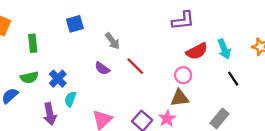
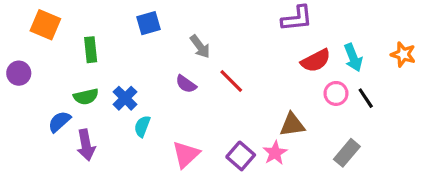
pink circle: (183, 75) -> (336, 93), moved
purple arrow: (50, 114) -> (86, 145), moved

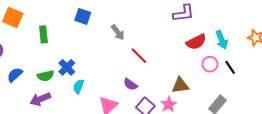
blue square: (148, 23) -> (83, 16), turned 35
purple semicircle: (186, 84) -> (130, 84), moved
green semicircle: (86, 97) -> (46, 76), moved
blue semicircle: (59, 122) -> (15, 75), moved
purple arrow: (86, 145) -> (40, 99), turned 78

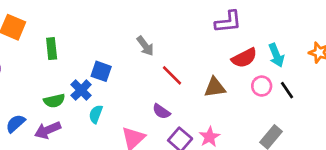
blue square: (83, 16) -> (101, 71), moved
blue semicircle: (15, 75) -> (15, 123), moved
brown triangle: (180, 85) -> (215, 87), moved

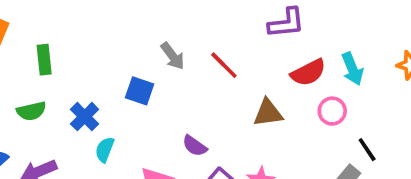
blue square: (101, 71) -> (140, 91), moved
red line: (172, 75) -> (224, 65), moved
black line: (287, 90) -> (367, 150), moved
green semicircle: (54, 101) -> (31, 111), moved

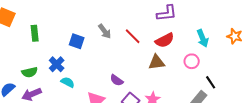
red semicircle: (308, 73) -> (165, 40), moved
blue square: (140, 91) -> (77, 41), moved
green semicircle: (31, 111) -> (30, 72), moved
cyan semicircle: (105, 150) -> (68, 82), turned 96

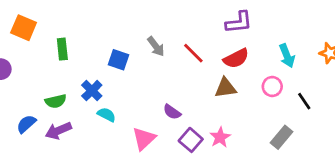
black line: (211, 82) -> (304, 101), moved

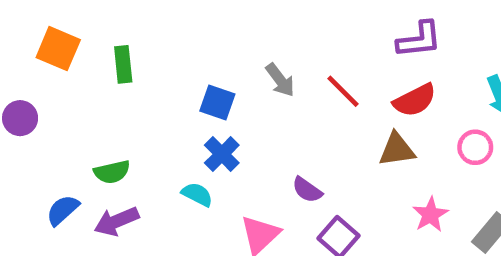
green rectangle: (62, 49) -> (123, 64), moved
blue cross: (92, 91) -> (222, 154), moved
pink star: (220, 137) -> (430, 215), moved

